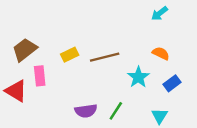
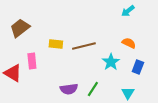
brown trapezoid: (25, 50) -> (20, 28), moved
yellow rectangle: (70, 55) -> (56, 44), turned 32
blue rectangle: (172, 83) -> (138, 67), turned -32

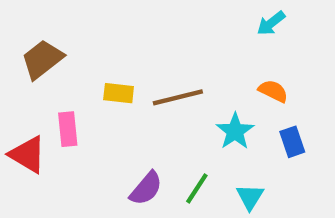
blue rectangle: (138, 67) -> (292, 142), turned -40
purple semicircle: (69, 89) -> (146, 188), turned -42
cyan triangle: (128, 93) -> (250, 197), moved

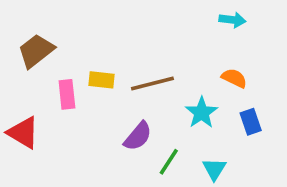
cyan arrow: (271, 23) -> (232, 20), turned -135
pink rectangle: (68, 129) -> (67, 94), moved
purple semicircle: (146, 188) -> (138, 136), moved

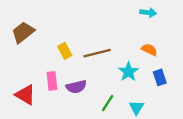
yellow rectangle: (101, 80) -> (65, 51), turned 56
pink rectangle: (67, 94) -> (52, 81), moved
red triangle: (23, 133) -> (25, 95), moved
purple semicircle: (138, 136) -> (76, 87), moved, turned 36

